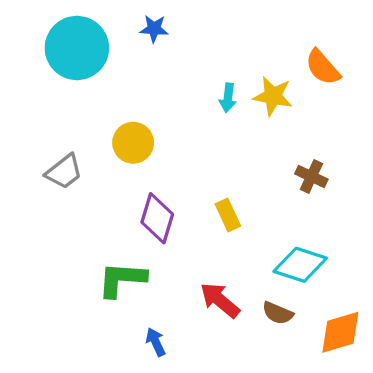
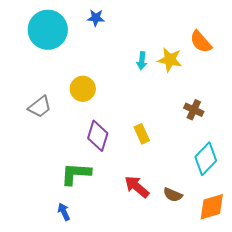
cyan diamond: (300, 265) -> (206, 159), moved, turned -64
blue arrow: (156, 342) -> (64, 212), moved

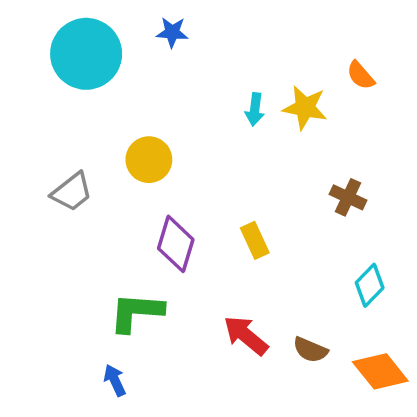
orange semicircle: (201, 42) -> (361, 75), size x0.7
cyan diamond: (206, 159) -> (370, 285), size x0.7
orange diamond: (212, 207) -> (380, 371), turned 68

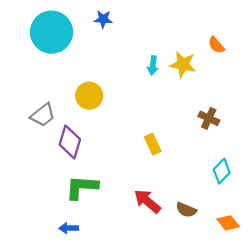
purple diamond: (176, 244) -> (70, 142), moved
orange diamond: (380, 371) -> (228, 223), size x0.7
blue arrow: (115, 380) -> (69, 228), turned -66

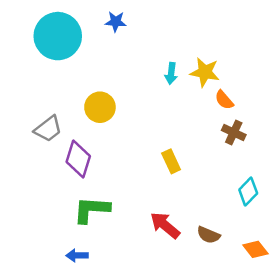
orange semicircle: (216, 45) -> (224, 100), moved

